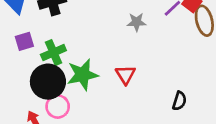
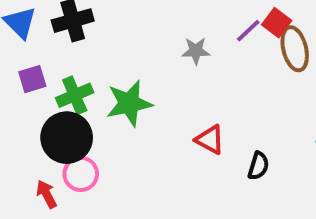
green star: (83, 75) -> (129, 103), moved
red triangle: (125, 75) -> (210, 140), moved, turned -30

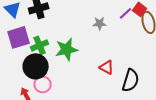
purple square: (32, 79) -> (19, 37), size x1.6
black semicircle: (258, 166) -> (131, 80), size x1.6

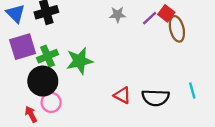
gray star: (100, 23) -> (118, 15), moved
red triangle: (107, 67) -> (122, 95), moved
black semicircle: (131, 80) -> (156, 98), turned 75

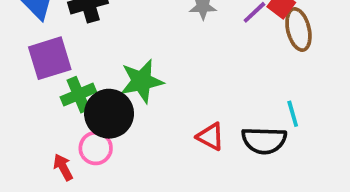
green cross: (48, 56) -> (78, 95), moved
black circle: (43, 81) -> (109, 114), moved
cyan line: (192, 91) -> (293, 114), moved

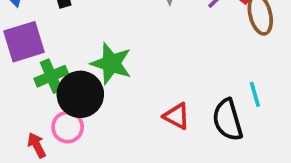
green star: (142, 81) -> (111, 63), turned 30
black semicircle: (264, 140) -> (228, 120), turned 72

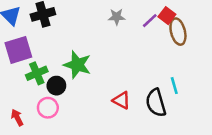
black circle: (80, 94) -> (56, 86), size x0.6
red arrow: (37, 145) -> (17, 118), moved

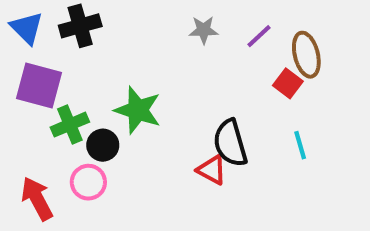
red square: (167, 16) -> (288, 83), moved
purple square: (18, 50) -> (39, 86), turned 32
black semicircle: (156, 103) -> (230, 143), moved
red arrow: (17, 118) -> (37, 199), size x1.5

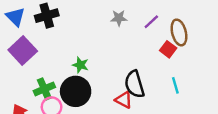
purple square: (39, 86) -> (23, 50), turned 32
green star: (138, 110) -> (80, 65), size x0.6
green cross: (70, 125) -> (44, 89), moved
black circle: (103, 145) -> (76, 91), moved, size x1.6

